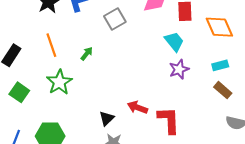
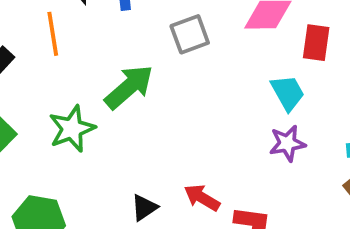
orange line: (51, 45) -> (53, 34), moved
green arrow: (87, 54) -> (129, 87), size x2.0

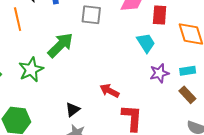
gray square: (190, 34) -> (91, 15), turned 30
purple star: (287, 143) -> (159, 73), moved
red arrow: (202, 198) -> (109, 91), moved

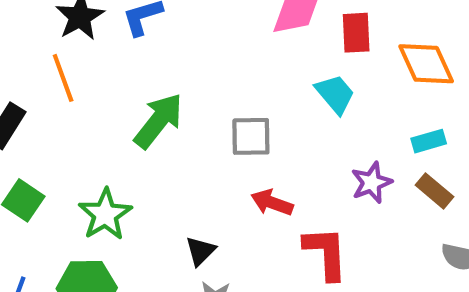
gray square: (91, 15) -> (251, 136), moved
green star: (31, 70) -> (105, 214), moved
purple star: (159, 73) -> (372, 183), moved

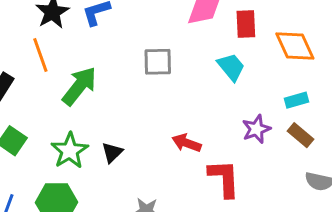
green arrow: (158, 121) -> (79, 86), moved
gray square: (251, 136) -> (158, 62), moved
black triangle: (200, 251) -> (112, 152), moved

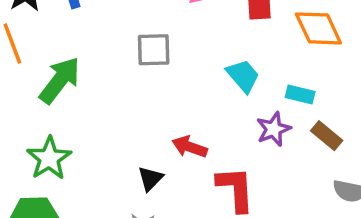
cyan trapezoid: (231, 67) -> (243, 76), moved
cyan rectangle: (296, 100) -> (300, 94), moved, turned 30
black triangle: (112, 152) -> (150, 179), moved

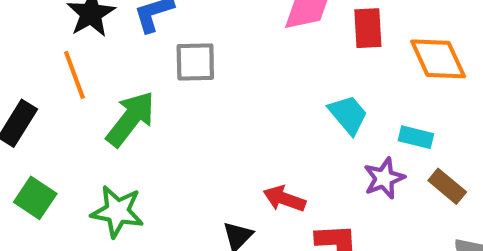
gray square: (154, 50) -> (195, 62), moved
green star: (49, 158) -> (117, 211), turned -30

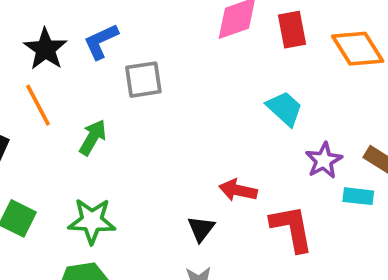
green arrow: (131, 119) -> (93, 137), size x0.7
cyan rectangle: (416, 137) -> (358, 196), moved

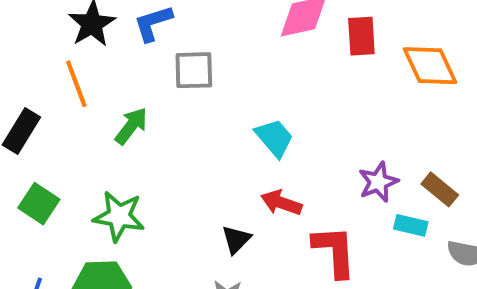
cyan trapezoid: (285, 108) -> (274, 138), moved

